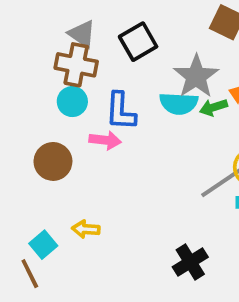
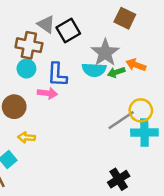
gray triangle: (82, 34) -> (46, 24), moved
yellow arrow: (86, 229) -> (26, 137), moved
black cross: (190, 262) -> (119, 179), moved

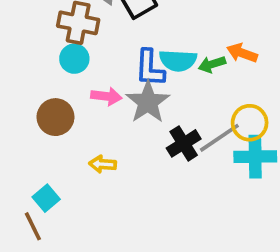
gray star: (105, 53) -> (148, 102), moved
blue L-shape: (57, 75) -> (150, 68), moved
yellow arrow: (26, 137) -> (103, 164), moved
black cross: (119, 179) -> (184, 143), moved

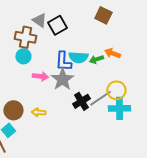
brown circle: (55, 117) -> (13, 110), moved

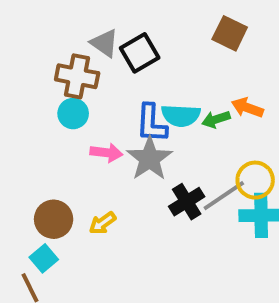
yellow arrow: (38, 112) -> (102, 223), turned -40

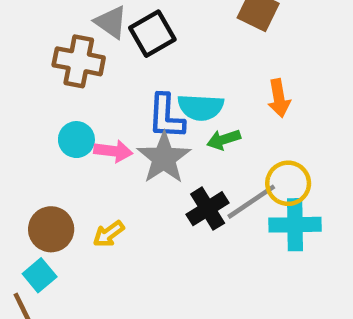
orange arrow: (247, 108) -> (279, 98), turned -120
cyan circle: (73, 114) -> (76, 140), moved
green arrow: (216, 119) -> (224, 140), moved

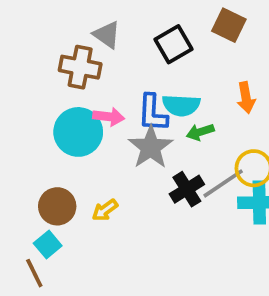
black square: (152, 34) -> (174, 44), moved
cyan circle: (76, 140) -> (78, 132), size x1.6
pink arrow: (113, 151) -> (109, 117), moved

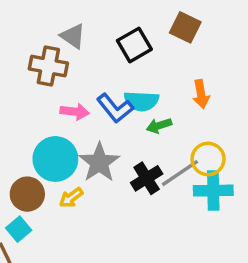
blue L-shape: (153, 113) -> (115, 108), turned -42
cyan circle: (78, 132) -> (55, 159), moved
gray star: (151, 147) -> (99, 163), moved

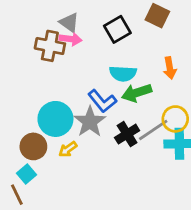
blue L-shape: (115, 108) -> (102, 101), moved
pink arrow: (75, 112) -> (71, 39), moved
green arrow: (159, 126) -> (137, 93), size x1.5

